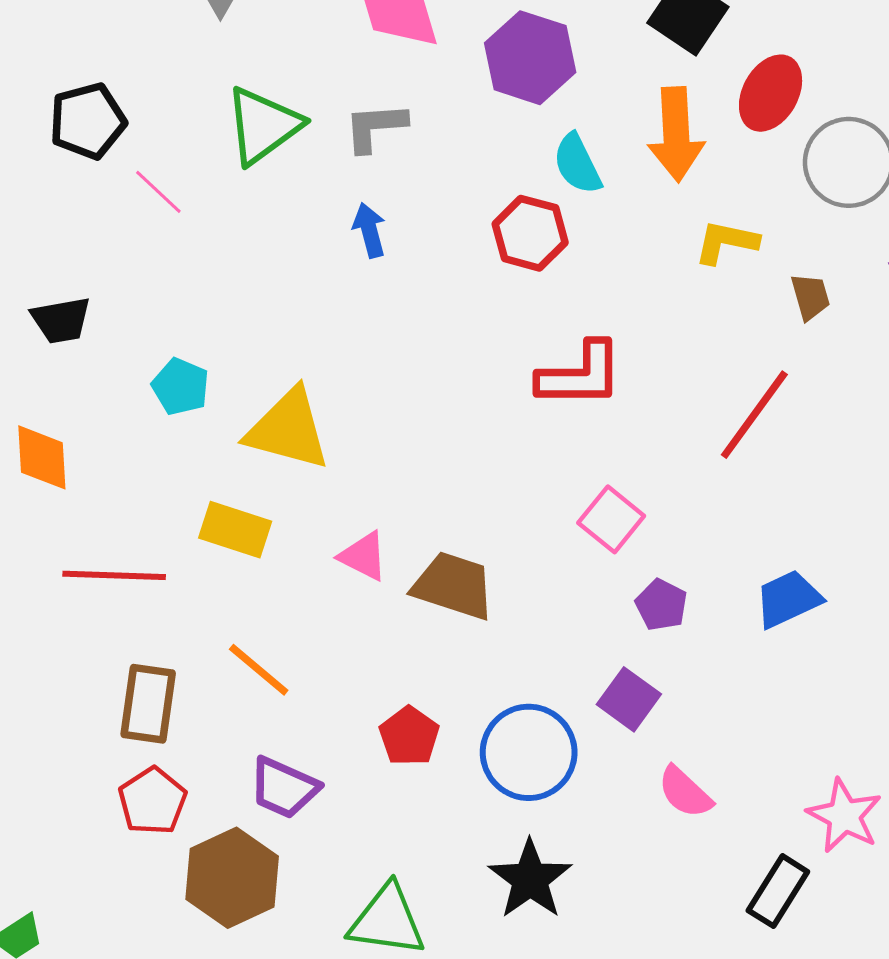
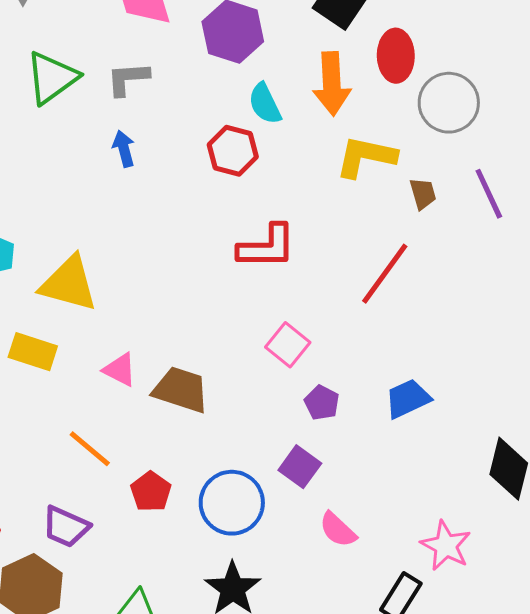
red ellipse: (771, 93) -> (396, 56), turned -30
yellow L-shape: (726, 242) -> (366, 157), size x1.4
orange line: (259, 670) -> (90, 449), moved

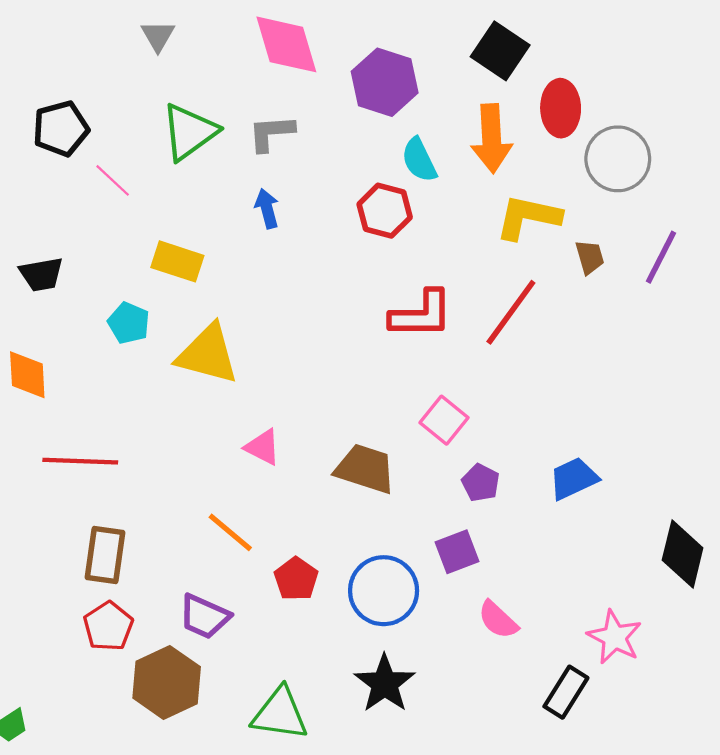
purple line: (489, 194) -> (661, 257), turned 52
red line: (385, 274) -> (511, 312), moved
yellow rectangle: (33, 352) -> (177, 261), moved
brown trapezoid: (181, 390) -> (365, 469), moved
purple square: (300, 467) -> (457, 552), turned 33

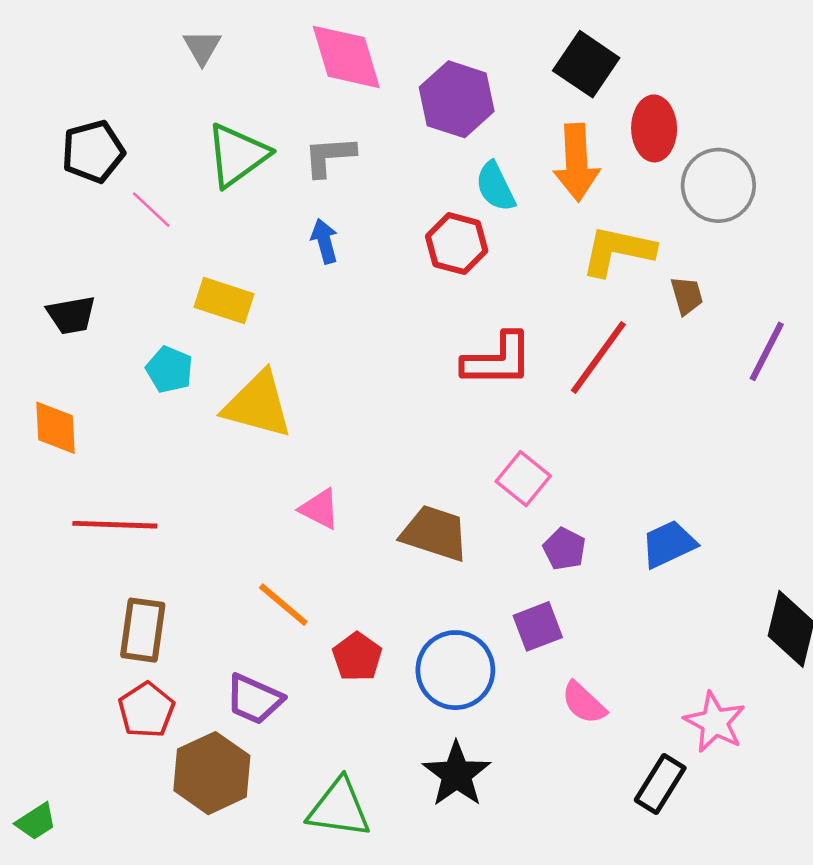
purple line: (661, 257) -> (767, 351), moved

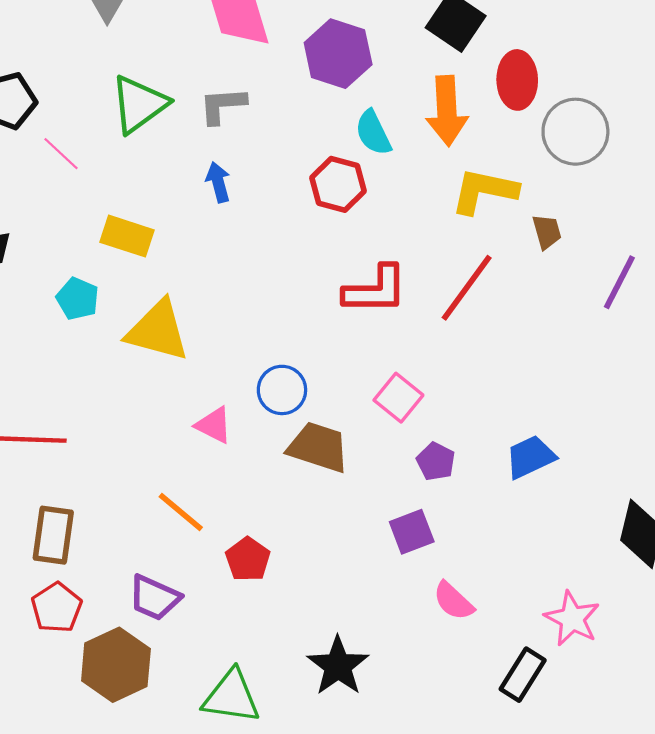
blue circle: (455, 670) -> (282, 390), moved, size x0.7

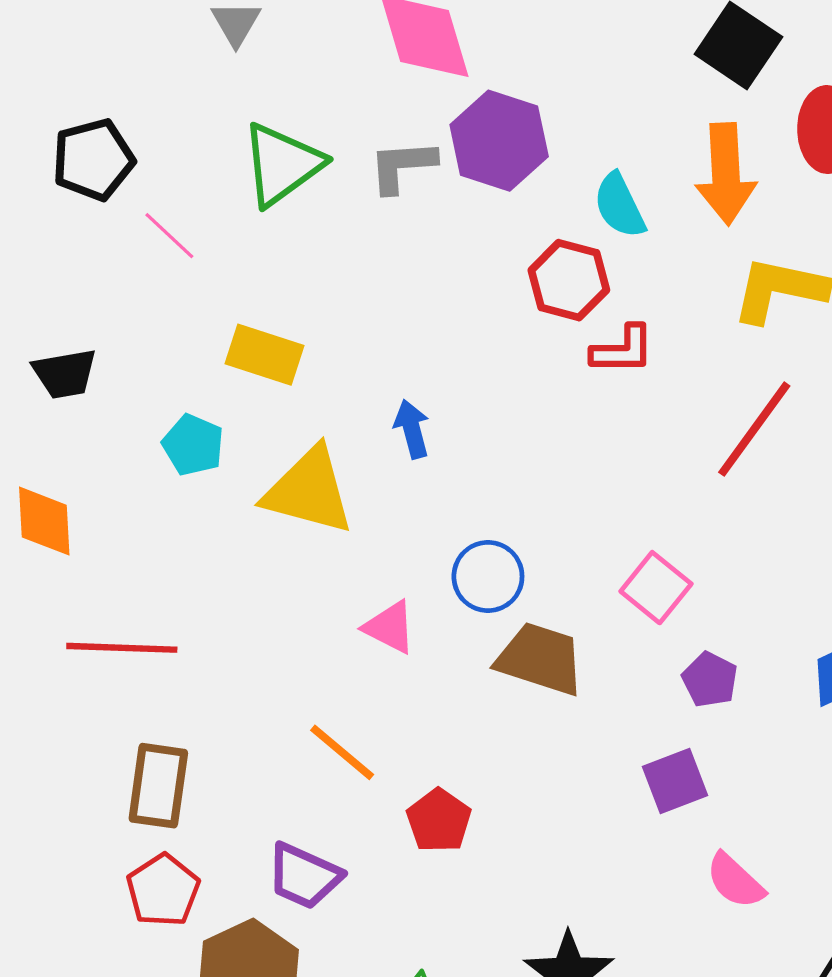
purple hexagon: (338, 54) -> (499, 141), moved
blue arrow: (218, 182) -> (412, 429), moved
red L-shape: (375, 290) -> (623, 350), moved, size x0.7

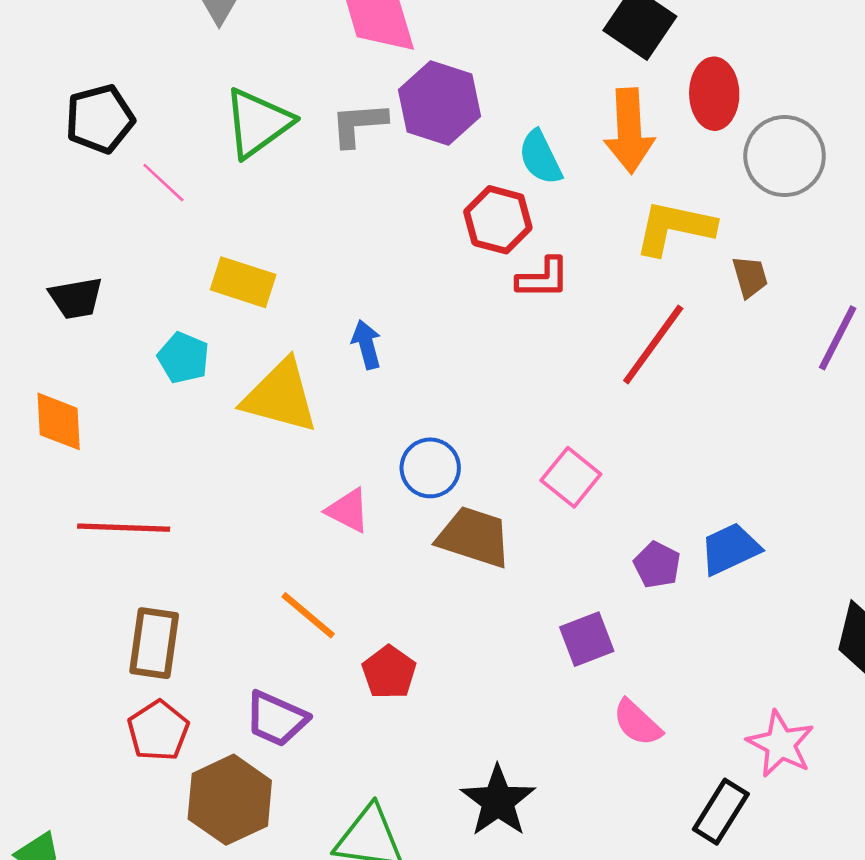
purple pentagon: (710, 680) -> (657, 565), moved

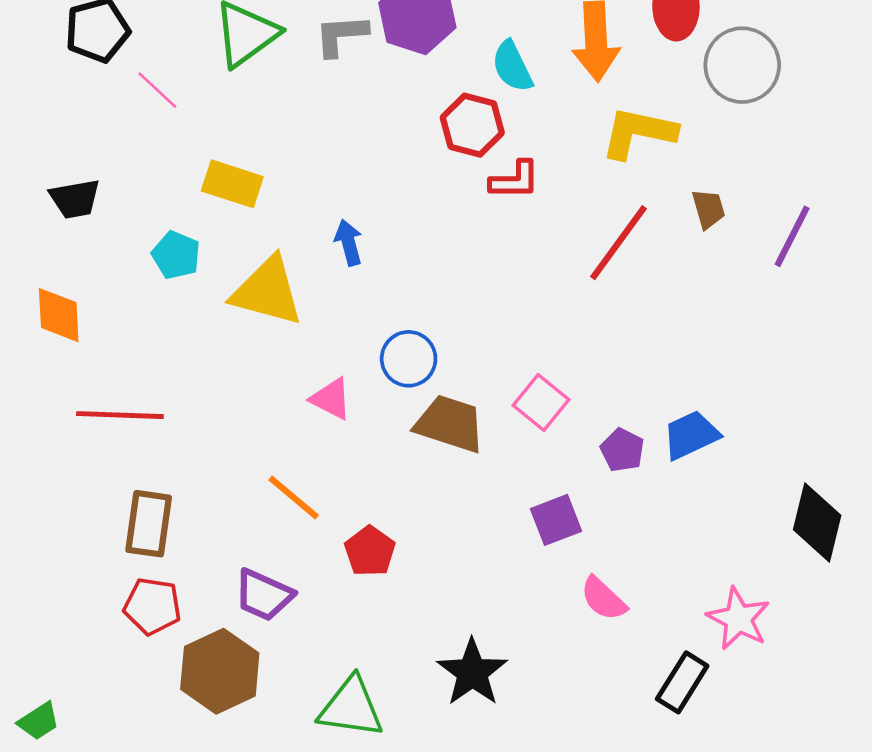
brown trapezoid: (750, 277) -> (708, 209), moved
pink square: (571, 477) -> (541, 403), moved
red pentagon: (158, 731) -> (152, 606), turned -30

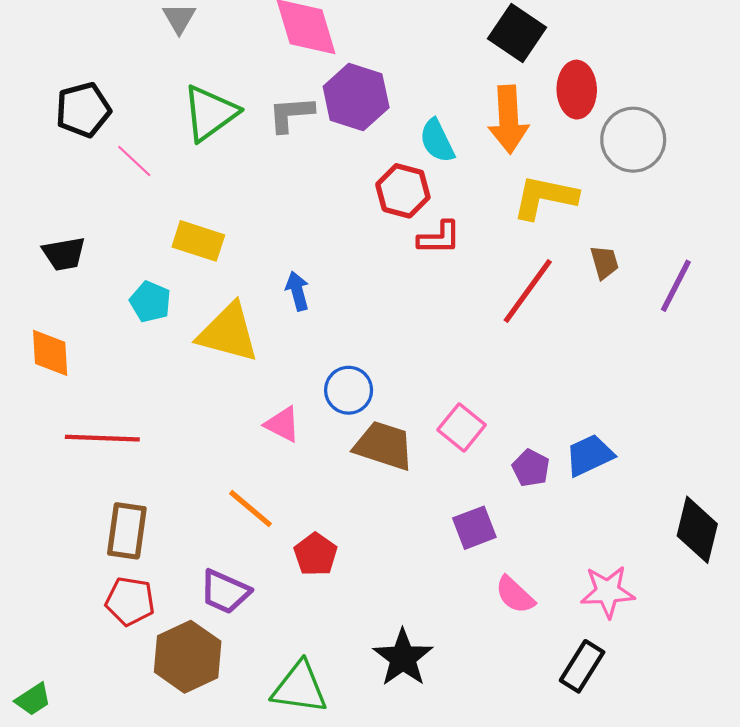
pink star: (738, 619) -> (608, 592), moved, turned -30

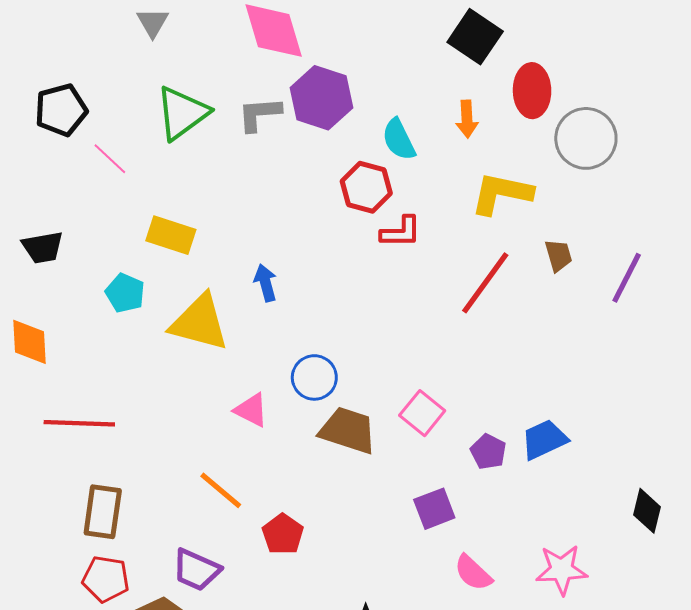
orange arrow: (508, 119) -> (467, 119), size x0.6
black diamond: (697, 530) -> (647, 511), size x0.7

